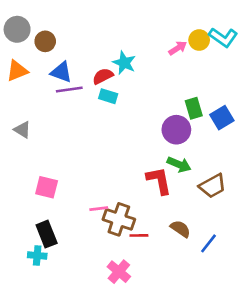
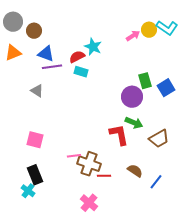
gray triangle: (22, 130) -> (37, 91), moved
cyan cross: (37, 256) -> (28, 191), turned 32

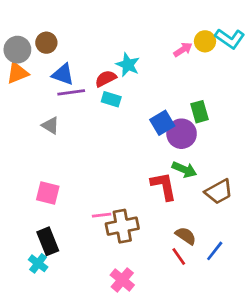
gray circle: (13, 22) -> (17, 50), moved
blue square: (166, 88) -> (162, 123), moved
brown cross: (89, 164) -> (122, 226), turned -30
red line: (104, 176) -> (179, 256), moved, turned 56

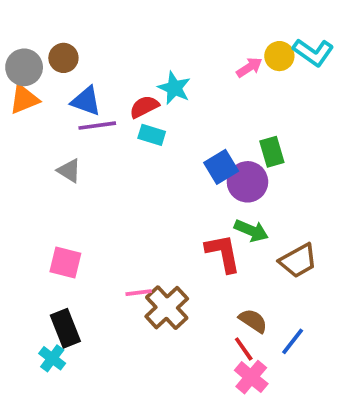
brown cross: (122, 226) -> (167, 308), turned -32
pink cross: (122, 280) -> (251, 377), moved

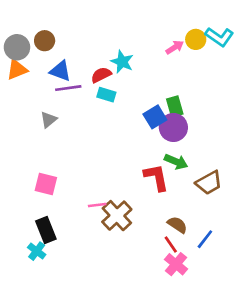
green rectangle: (272, 152) -> (175, 106), moved
gray triangle: (69, 171) -> (49, 120), turned 48

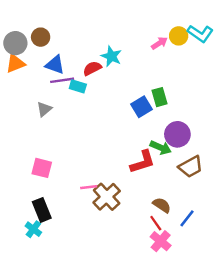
cyan rectangle: (106, 95) -> (78, 86), moved
purple circle: (173, 127) -> (177, 134), moved
red L-shape: (156, 177) -> (143, 162), turned 84

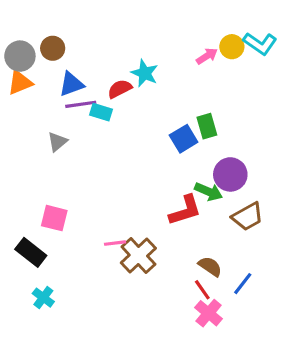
blue triangle: (55, 65) -> (71, 84), turned -40
black rectangle: (42, 210) -> (31, 252), moved, turned -30

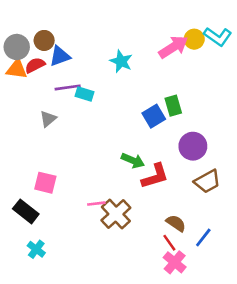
pink arrow: (207, 56) -> (173, 47), size x1.6
orange triangle: (20, 83) -> (17, 69), turned 30
blue triangle: (71, 84) -> (60, 56), moved
red semicircle: (120, 89) -> (35, 65), moved
green arrow: (209, 192) -> (133, 161), moved

